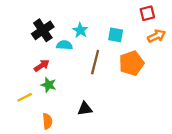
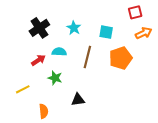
cyan semicircle: (64, 45) -> (59, 52), moved
green star: (48, 85) -> (55, 78), moved

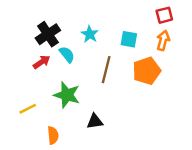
orange arrow: (144, 33) -> (163, 40), moved, turned -49
cyan semicircle: (59, 52) -> (67, 54), moved, turned 48
red arrow: (38, 60) -> (42, 62), moved
green star: (55, 78) -> (67, 95), size x1.5

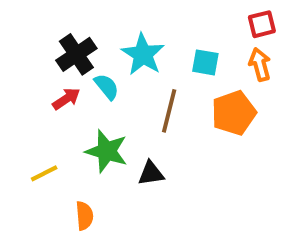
cyan star: (90, 34) -> (143, 54), size x1.5
orange arrow: (163, 40) -> (260, 64), turned -30
black triangle: (95, 121) -> (151, 173), moved

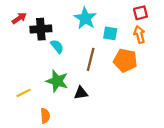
black cross: (76, 54) -> (41, 29), turned 30
cyan star: (143, 54) -> (85, 18), moved
red arrow: (66, 99) -> (19, 18), moved
orange pentagon: (234, 113) -> (125, 60), turned 30

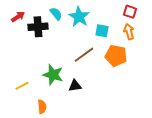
red square: (140, 13) -> (130, 12), turned 32
cyan semicircle: (57, 46) -> (56, 14), moved
brown line: (91, 59) -> (84, 55), turned 40

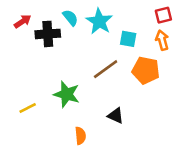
red square: (130, 12) -> (163, 15), turned -32
black triangle: (75, 86) -> (116, 116), moved, turned 32
orange semicircle: (42, 107) -> (80, 136), moved

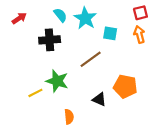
black cross: (48, 34) -> (50, 40), moved
orange pentagon: (146, 70) -> (125, 86), moved
yellow line: (28, 108) -> (35, 93), moved

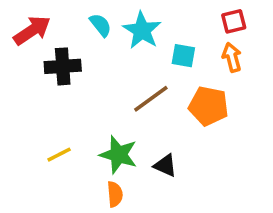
red arrow: (19, 18) -> (32, 30), size x1.5
black cross: (50, 40) -> (63, 66), moved
green star: (57, 81) -> (118, 155), moved
orange pentagon: (125, 86) -> (209, 106), moved

